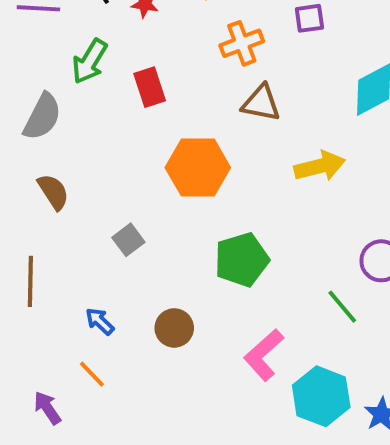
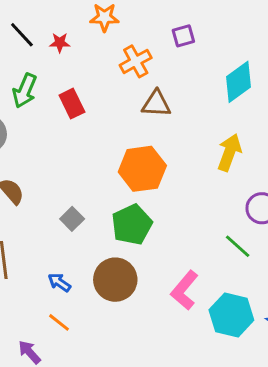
yellow arrow: (320, 166) -> (229, 152), moved, turned -48
orange hexagon: (198, 168) -> (142, 169), moved
green pentagon: (242, 260) -> (132, 225), moved
brown circle: (174, 328) -> (115, 280), size x1.5

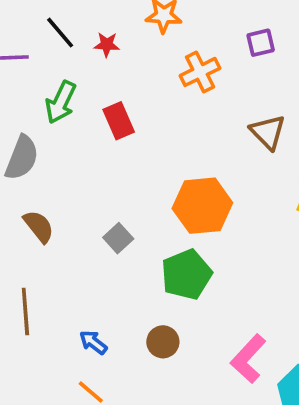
brown triangle: (156, 104) -> (268, 132), moved, turned 40
gray square: (72, 219) -> (118, 238), moved
brown circle: (115, 280) -> (163, 342), size x0.6

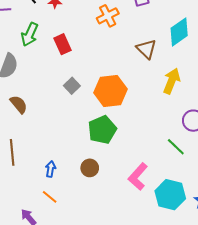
gray square: (118, 238) -> (72, 86), moved
blue arrow: (93, 342) -> (51, 169), turned 63

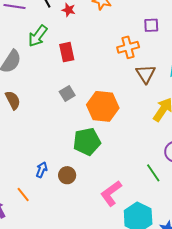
orange cross: (108, 16) -> (128, 47), moved
blue arrow: (51, 169) -> (42, 170), moved

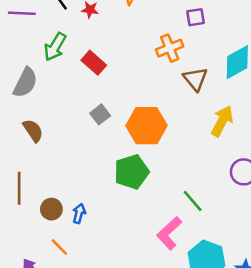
red rectangle: (67, 52) -> (94, 63), turned -30
green line: (153, 173) -> (193, 201), moved
brown circle: (67, 175) -> (51, 209), moved

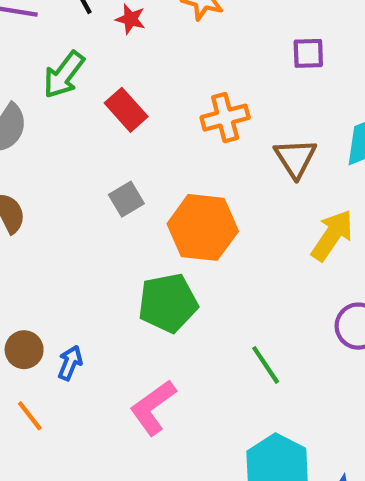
orange cross: (170, 48) -> (225, 118), moved
pink L-shape: (169, 233) -> (153, 407), moved

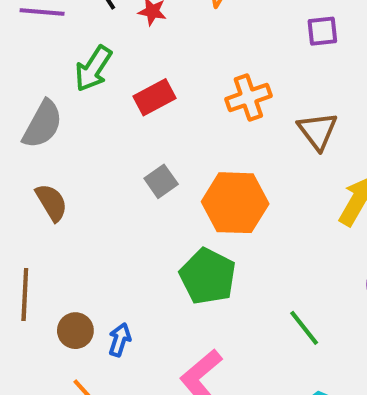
red rectangle: (126, 110) -> (155, 97), turned -72
green pentagon: (168, 303) -> (208, 276), turned -30

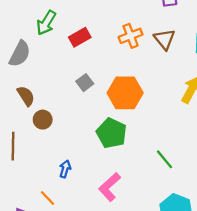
brown triangle: (318, 131) -> (165, 39), moved
brown circle: (75, 331) -> (43, 120), moved

